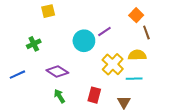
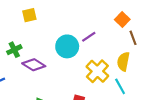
yellow semicircle: (137, 55) -> (123, 62), turned -78
purple diamond: (57, 71) -> (34, 65), moved
cyan line: (134, 79) -> (120, 86), turned 63

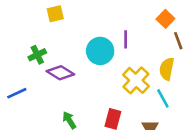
purple line: (89, 37) -> (126, 39), turned -56

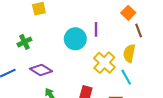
purple diamond: (60, 73) -> (41, 70), moved

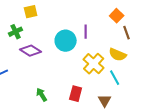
green cross: (24, 42) -> (16, 32), moved
yellow semicircle: (129, 53) -> (118, 55), turned -78
purple diamond: (41, 70) -> (31, 51), moved

